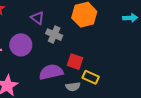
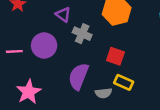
red square: (75, 62) -> (115, 56), moved
purple semicircle: (51, 72) -> (79, 76), turned -55

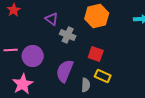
purple circle: (44, 45) -> (33, 56), moved
gray semicircle: (104, 93) -> (86, 85), turned -80

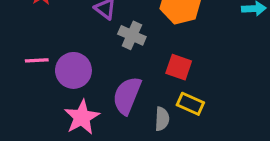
pink star: (23, 84) -> (82, 117), moved

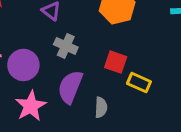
gray cross: (132, 35) -> (66, 46), moved
yellow rectangle: (190, 104) -> (139, 83), moved

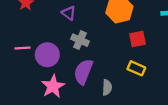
red square: (116, 62) -> (137, 39), moved, turned -30

